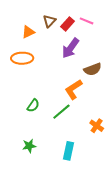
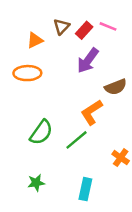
green semicircle: (33, 106) -> (41, 132), size x1.5

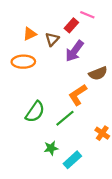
brown triangle: (61, 26) -> (52, 39), moved
pink line: (108, 26) -> (87, 15), moved
green star: (36, 183) -> (51, 148), moved
cyan rectangle: (85, 189) -> (72, 160), turned 36

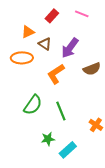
red rectangle: (71, 25) -> (52, 16), moved
brown triangle: (52, 39) -> (45, 44), moved, turned -40
orange L-shape: (78, 95) -> (56, 74), moved
green line: (65, 118) -> (61, 111), turned -72

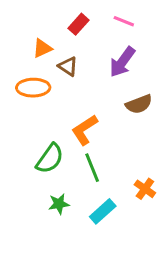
purple arrow: (70, 48) -> (122, 62), moved
orange L-shape: (56, 74) -> (85, 130), moved
green star: (48, 139) -> (59, 204), moved
cyan rectangle: (68, 150) -> (103, 211), moved

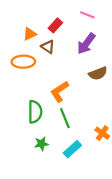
red rectangle: (79, 24) -> (55, 25), moved
green semicircle: (50, 159) -> (35, 112), turned -35

